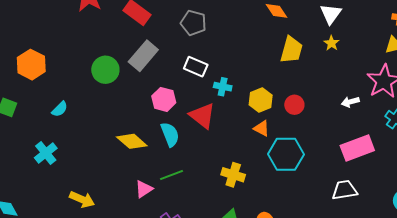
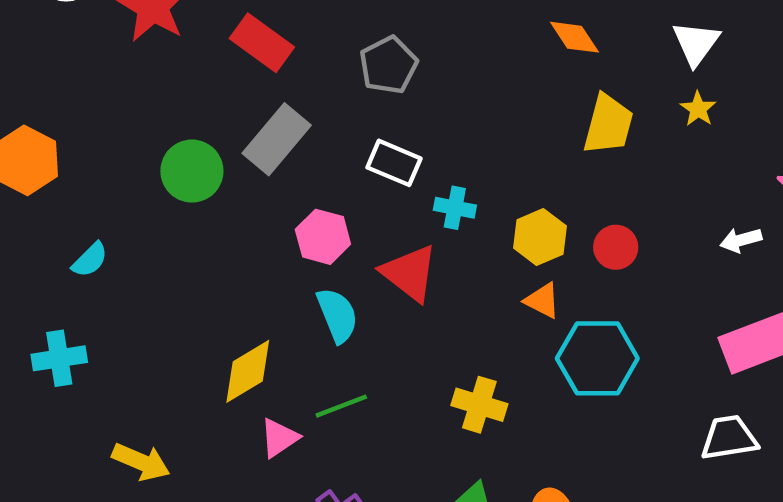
gray pentagon: (193, 23) -> (388, 65), turned 30
yellow diamond: (132, 141) -> (248, 371), moved, turned -72
cyan cross: (46, 153) -> (59, 358), turned 30

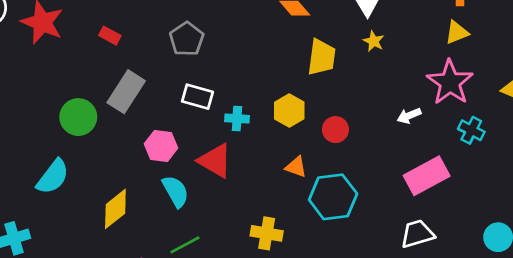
red rectangle: (262, 43) -> (110, 36), size x0.6
yellow hexagon: (540, 237) -> (289, 111), moved
cyan semicircle: (90, 260) -> (53, 177), moved, size x1.6
yellow diamond: (248, 371) -> (115, 209), moved

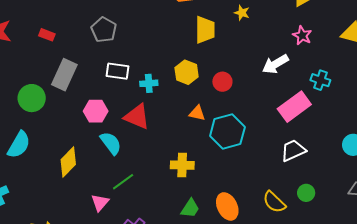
pink star: (450, 82) -> (302, 35), size x0.6
white arrow: (409, 116) -> (275, 64), size x1.5
cyan cross: (471, 130) -> (320, 80), moved

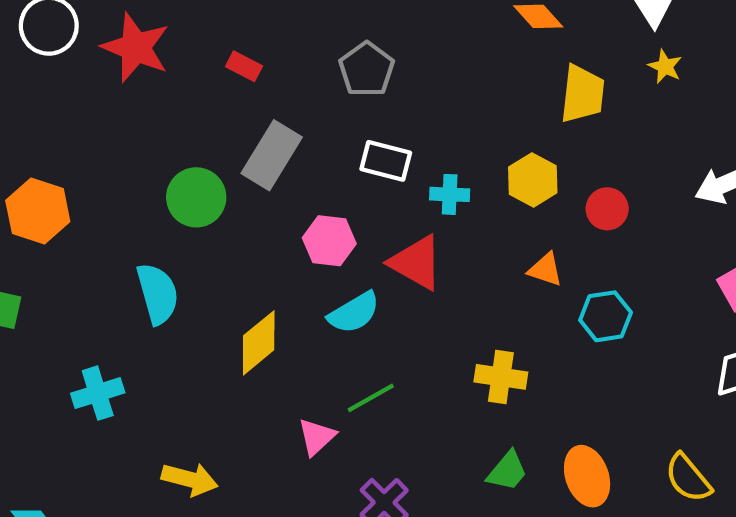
cyan hexagon: (227, 132) -> (606, 316), size x0.7
cyan semicircle: (111, 143) -> (354, 313), turned 90
cyan semicircle: (19, 145) -> (158, 294), turned -52

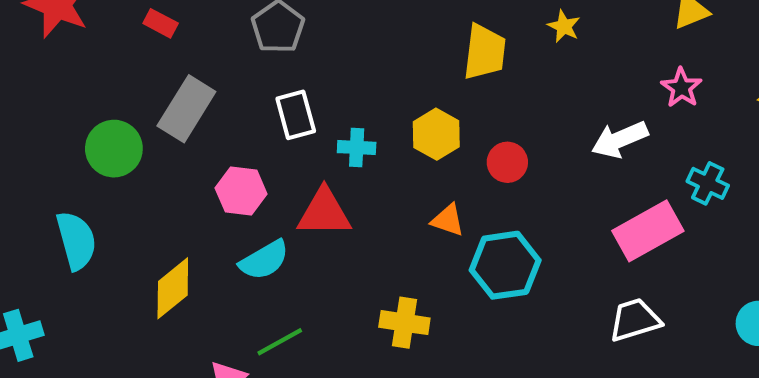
white rectangle: (386, 161) -> (296, 115), turned 60
red triangle: (416, 263) -> (324, 213), turned -30
cyan hexagon: (606, 316) -> (505, 265), size x1.4

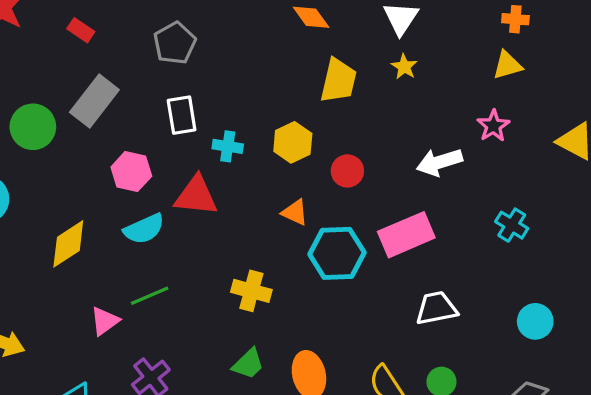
cyan cross: (708, 183) -> (512, 225), moved
pink rectangle: (648, 231) -> (406, 235), moved

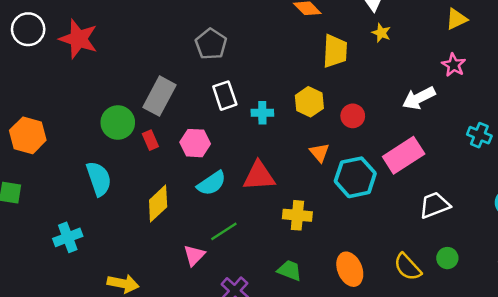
red rectangle: (81, 30) -> (150, 140), moved, turned 42
red triangle: (196, 196) -> (259, 176), moved
orange triangle: (295, 212) -> (319, 153), turned 35
green trapezoid: (248, 364) -> (289, 270), moved, turned -105

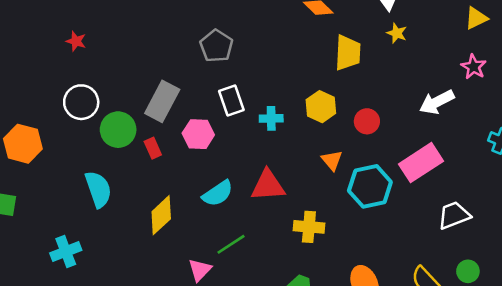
white circle: (28, 29) -> (81, 102), moved
red star: (78, 39) -> (76, 41), size x0.5
pink hexagon: (195, 143) -> (198, 134), moved

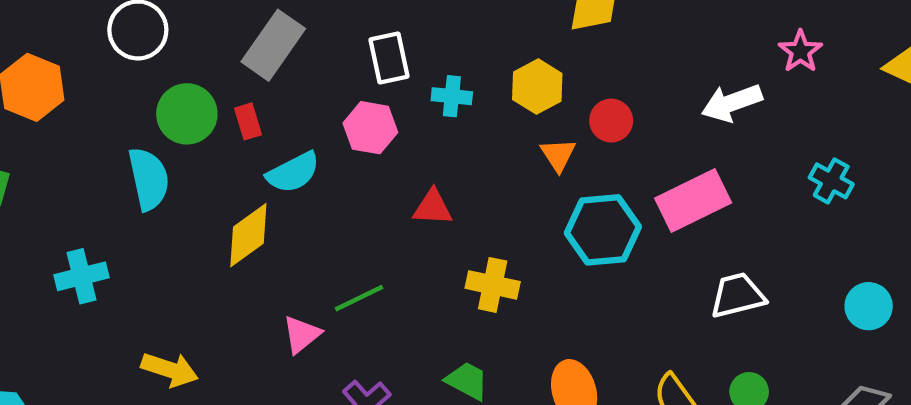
green circle: (118, 130) -> (187, 114), moved
pink hexagon: (198, 134) -> (370, 128), moved
orange triangle: (332, 160) -> (558, 155), moved
red triangle: (268, 185) -> (433, 207), size x0.7
cyan semicircle: (218, 193) -> (293, 172), moved

